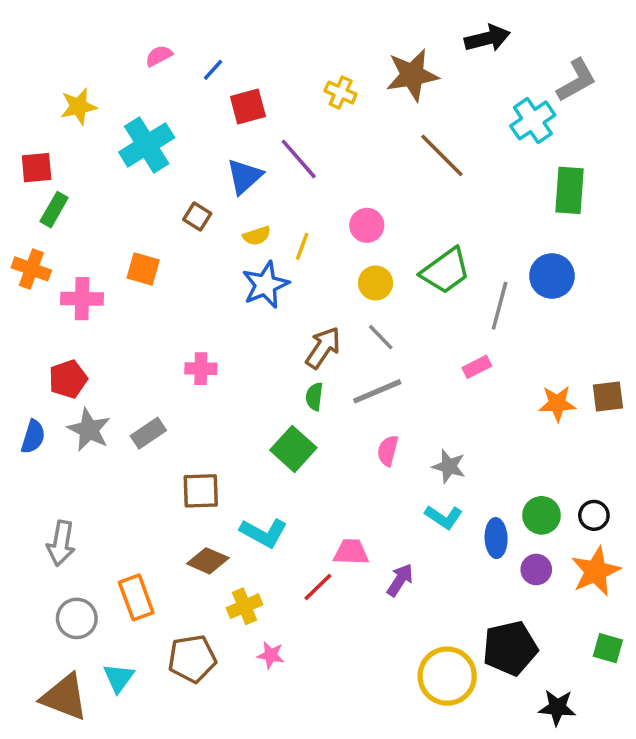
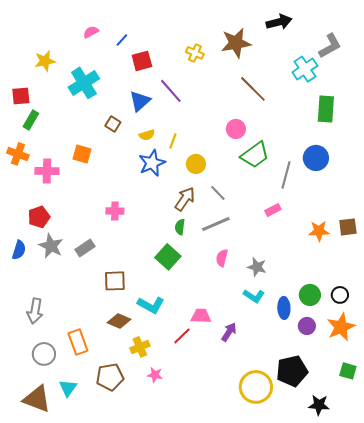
pink circle: (367, 225) -> (236, 129), moved
yellow circle: (376, 283) -> (196, 164), moved

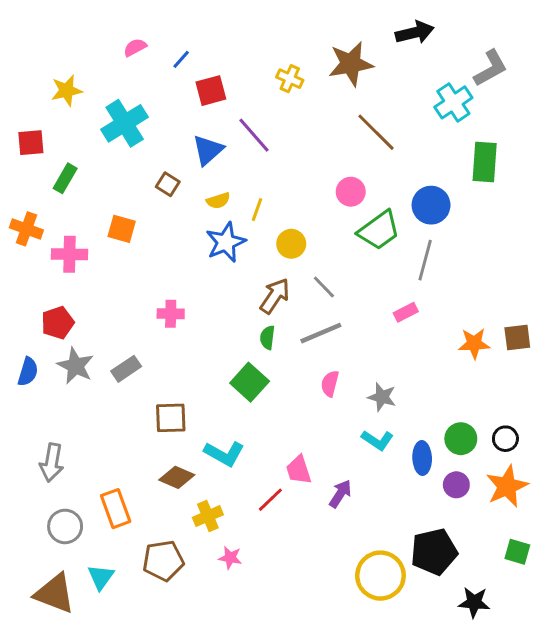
green rectangle: (31, 120) -> (65, 178), moved
blue circle: (316, 158) -> (431, 205), moved
pink trapezoid: (201, 316) -> (299, 470), turned -110

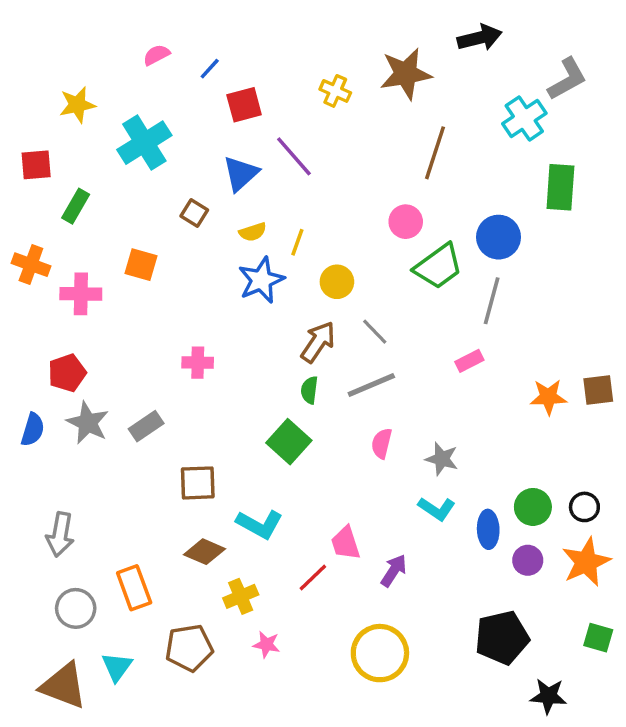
brown line: (376, 132) -> (435, 153), turned 63
yellow circle: (380, 576) -> (380, 653), moved

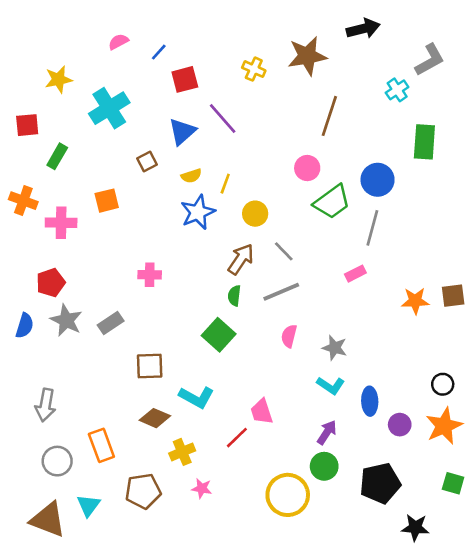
cyan cross: (524, 118) -> (397, 90), size x0.7
brown square: (194, 213) -> (147, 162), turned 30
orange square: (141, 265) -> (107, 201), turned -30
green circle: (533, 507) -> (324, 466), moved
purple arrow: (394, 571) -> (327, 432), moved

